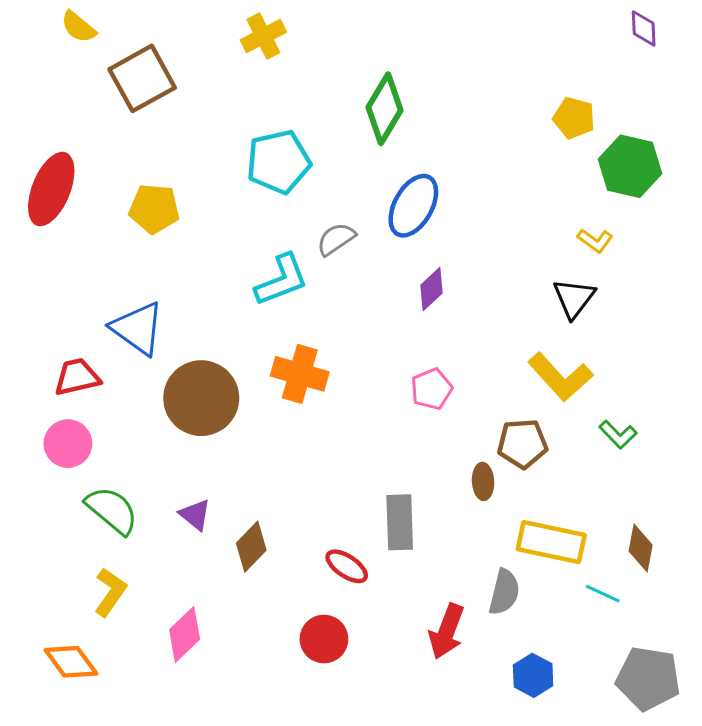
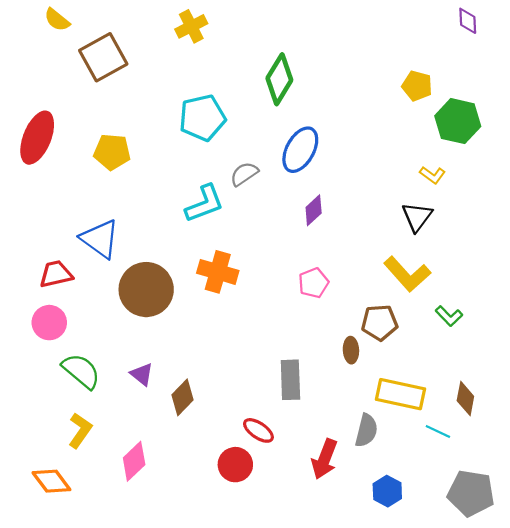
red ellipse: (347, 566) -> (258, 430), moved

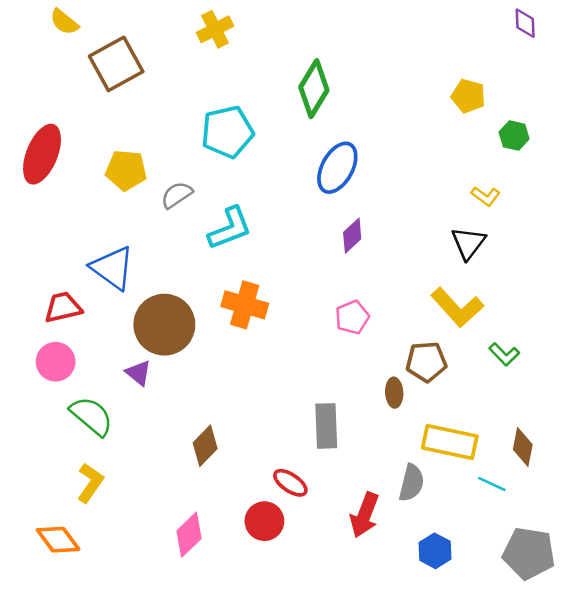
green hexagon: (458, 121) -> (514, 136), size x0.6
gray semicircle: (244, 174) -> (177, 195), moved
purple triangle: (142, 374) -> (138, 373), moved
pink diamond: (134, 461) -> (189, 535), moved

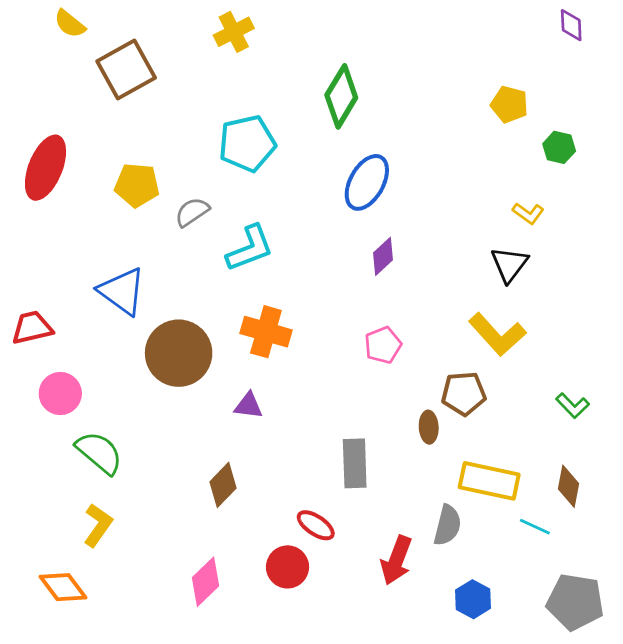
red trapezoid: (63, 307) -> (32, 328), moved
green L-shape: (504, 354) -> (573, 406), moved
purple triangle: (138, 373) -> (249, 406), moved, turned -32

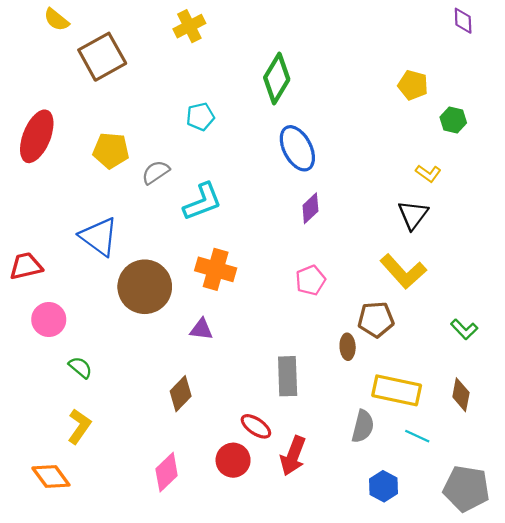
cyan pentagon: (247, 143) -> (200, 117), size x0.6
blue ellipse: (367, 182) -> (297, 148), turned -57
green semicircle: (99, 453) -> (80, 367), size x0.6
cyan line: (535, 527) -> (417, 436), moved
red arrow: (396, 560) -> (293, 456), moved

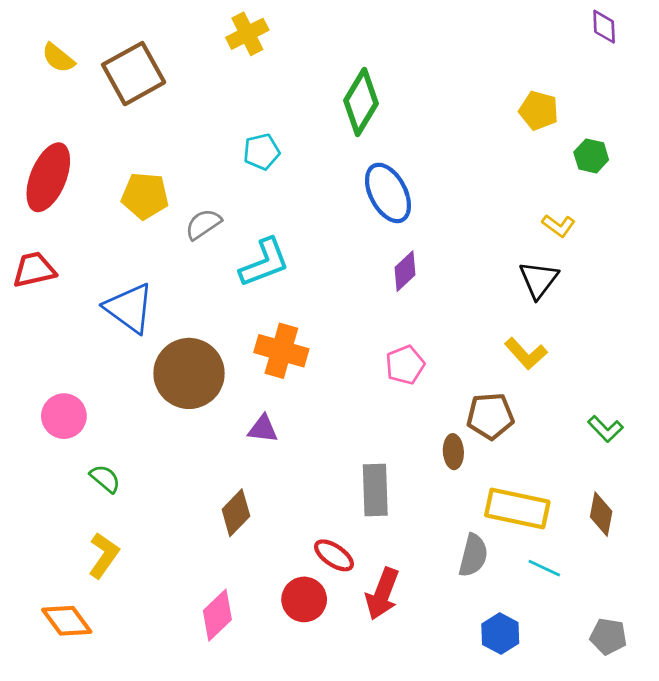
yellow semicircle: (56, 20) -> (58, 58), moved
red trapezoid: (26, 266) -> (34, 270), moved
yellow L-shape: (403, 272) -> (526, 354), size x0.7
gray pentagon: (466, 488) -> (608, 636), size x0.6

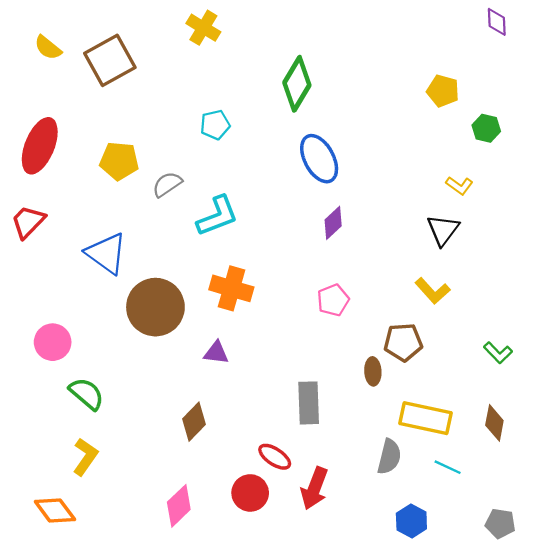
yellow cross: (247, 34) -> (203, 28), turned -32
red trapezoid: (34, 270) -> (28, 222), turned -33
green semicircle: (105, 479) -> (86, 394), size x1.4

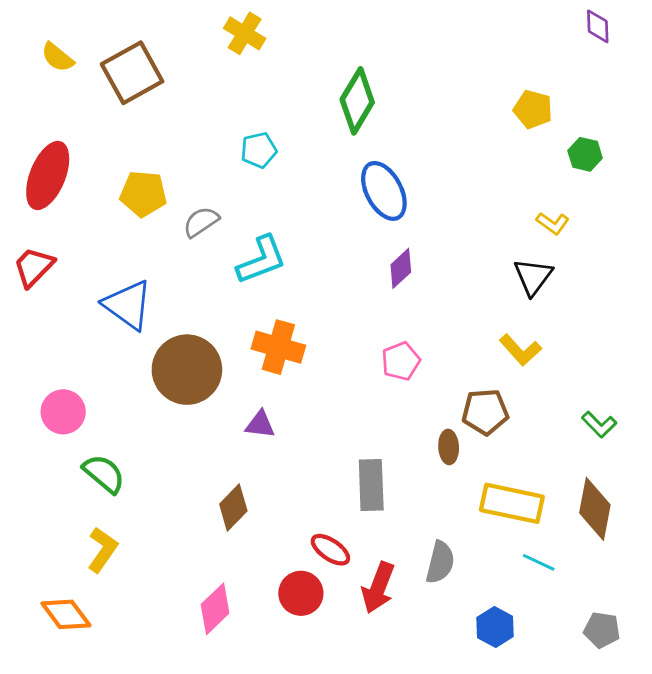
brown diamond: (494, 423) -> (595, 509), size x1.4
gray semicircle: (389, 457) -> (440, 562), moved

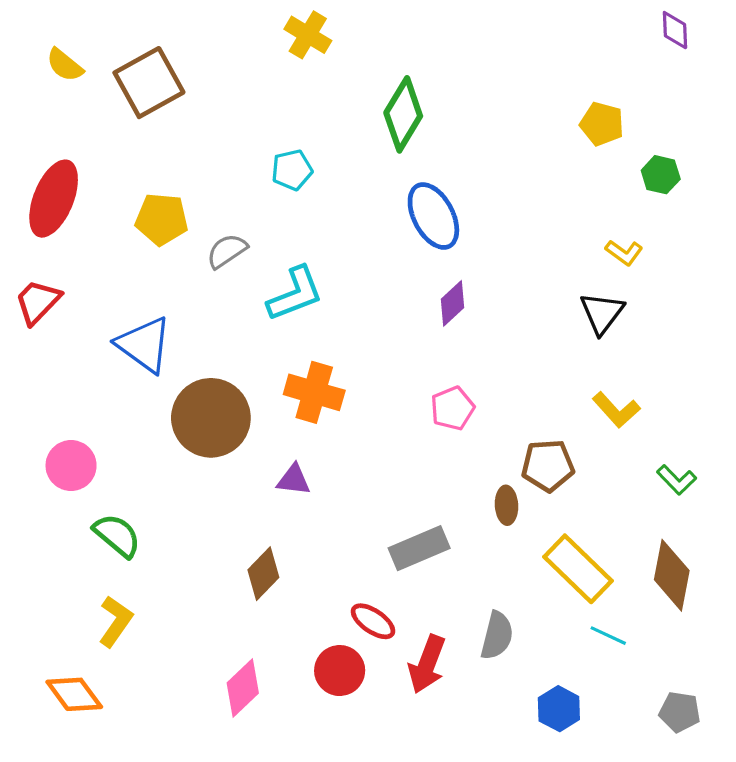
yellow cross: (245, 33) -> (308, 35), moved
yellow L-shape: (520, 350) -> (616, 410), moved
gray rectangle: (371, 485) -> (419, 548), turned 69
yellow rectangle: (512, 503) -> (578, 569), turned 32

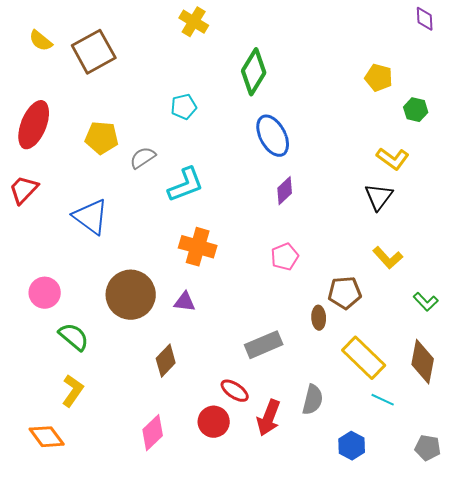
yellow L-shape: (624, 253) -> (393, 159), size x1.4
brown circle: (211, 418) -> (131, 295), moved

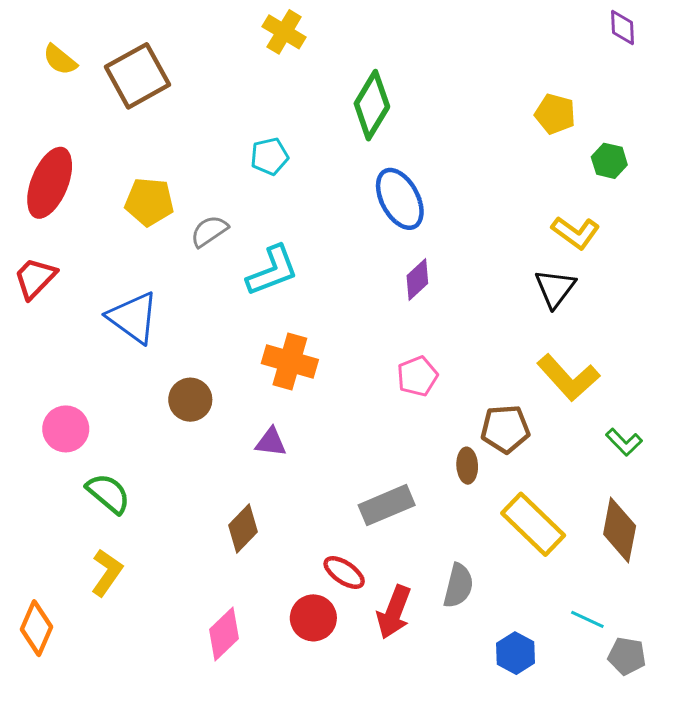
yellow L-shape: (388, 258) -> (568, 378), size x1.4
brown circle: (131, 295) -> (190, 400), moved, size x0.6
cyan line: (383, 400) -> (587, 619), moved
orange diamond: (47, 437) -> (36, 628), moved, turned 60

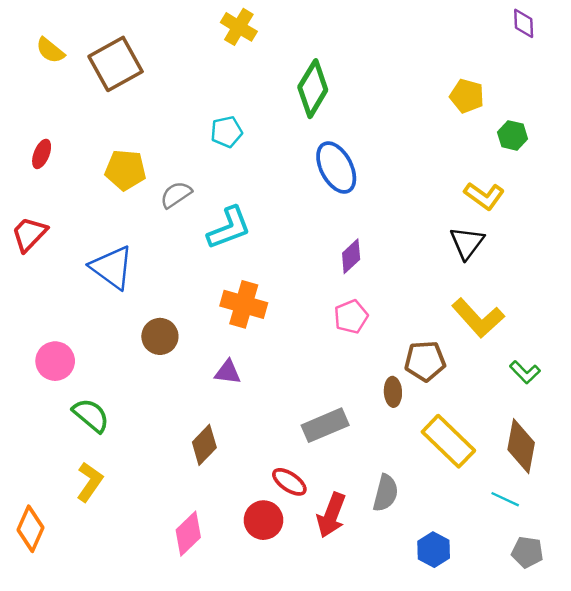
red ellipse: (50, 183) -> (42, 154), size x0.5
purple diamond: (417, 279) -> (351, 256), moved
cyan line: (587, 619) -> (505, 499), moved

